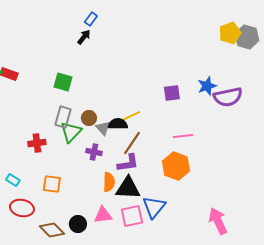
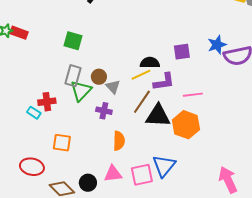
black semicircle: (118, 124) -> (150, 63), moved
purple L-shape: (128, 163) -> (164, 82), moved
cyan rectangle: (13, 180) -> (34, 113), moved
black triangle: (128, 188) -> (158, 116), moved

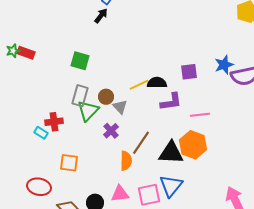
yellow line: (141, 75) -> (139, 85), moved
brown line: (142, 102) -> (141, 143), moved
purple cross: (104, 111) -> (111, 131), turned 35
black triangle: (158, 116) -> (171, 153), moved

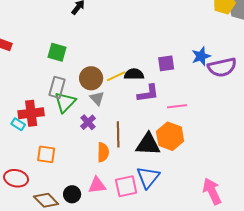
brown circle: (106, 97) -> (91, 78), moved, size x1.5
red cross: (54, 122) -> (31, 113), size x1.4
brown line: (141, 143) -> (118, 134), turned -35

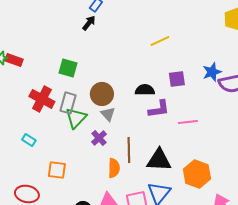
yellow line: (116, 76) -> (160, 41), moved
red cross: (31, 113) -> (42, 99), moved, turned 35
orange hexagon: (170, 136) -> (197, 174), moved

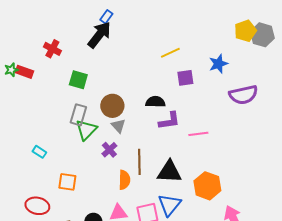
black arrow: (89, 23) -> (99, 35), size x1.8
blue star: (212, 72) -> (218, 64), moved
purple square: (177, 79) -> (185, 78), moved
red cross: (42, 99) -> (52, 49), moved, size x0.7

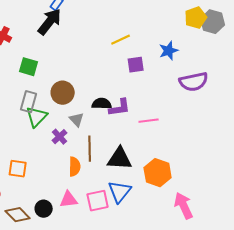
black semicircle: (155, 102) -> (102, 104), moved
gray triangle: (118, 126) -> (77, 120), moved

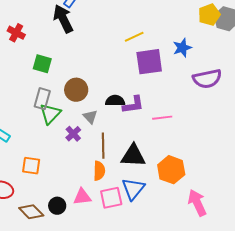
black arrow: (50, 22) -> (63, 19), turned -64
purple square: (136, 65) -> (149, 62), size x1.6
orange semicircle: (75, 167) -> (99, 171), moved

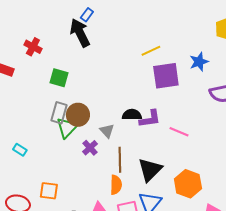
brown circle: (76, 90) -> (78, 115), moved
pink line: (162, 118) -> (179, 132), turned 30
black triangle: (133, 156) -> (150, 170), turned -48
orange square: (31, 166) -> (49, 191), moved

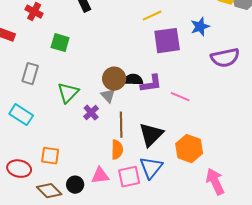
gray rectangle: (59, 113) -> (30, 74), moved
brown circle: (78, 115) -> (114, 79), moved
cyan rectangle: (20, 150) -> (21, 115), size x1.6

